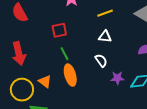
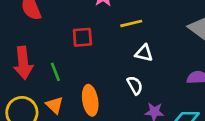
yellow line: (105, 13) -> (131, 23), moved
green line: (64, 54) -> (55, 72), moved

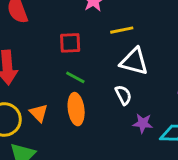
white triangle: (144, 53) -> (134, 62), size x1.5
green line: (55, 72) -> (75, 77), moved, turned -42

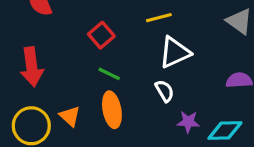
red square: (70, 43) -> (101, 35), turned -35
white triangle: (134, 62) -> (175, 52), turned -36

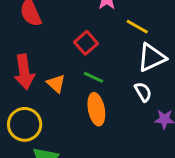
yellow line: (159, 18) -> (137, 27), turned 45
orange triangle: (70, 116) -> (56, 84), moved

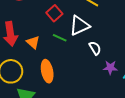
white triangle: (152, 57) -> (79, 26), moved
orange ellipse: (96, 109) -> (47, 71), moved

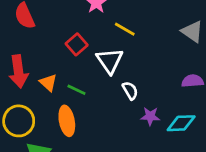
white triangle: (79, 26) -> (110, 61), turned -40
green line: (60, 38) -> (76, 90), moved

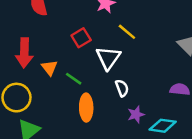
purple star: (150, 116) -> (136, 114), turned -30
orange ellipse: (67, 121) -> (86, 108), moved

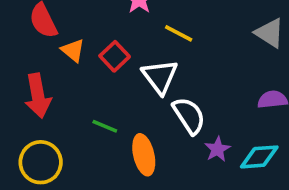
orange triangle: (49, 68) -> (73, 50), moved
green line: (74, 79) -> (105, 126), moved
white semicircle: (122, 88) -> (189, 116), size x1.5

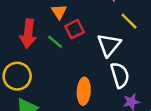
red square: (115, 56) -> (75, 29), moved
green line: (105, 126) -> (55, 42), moved

